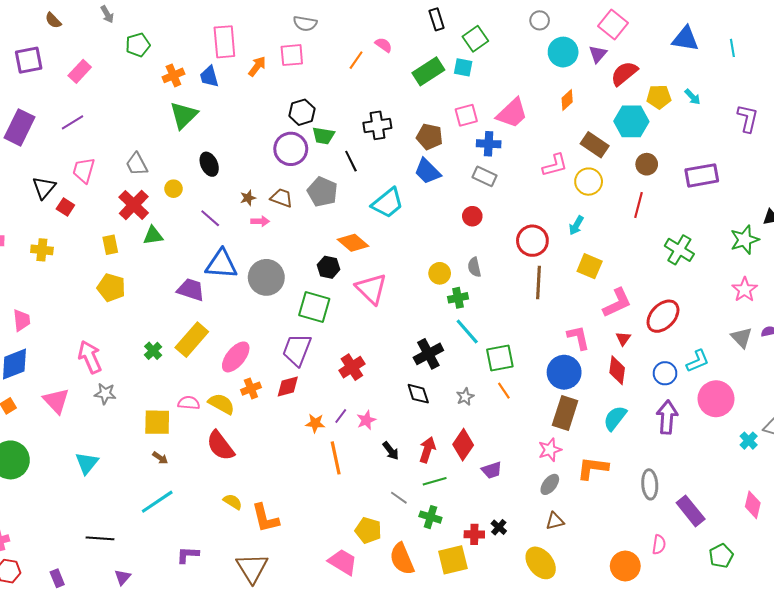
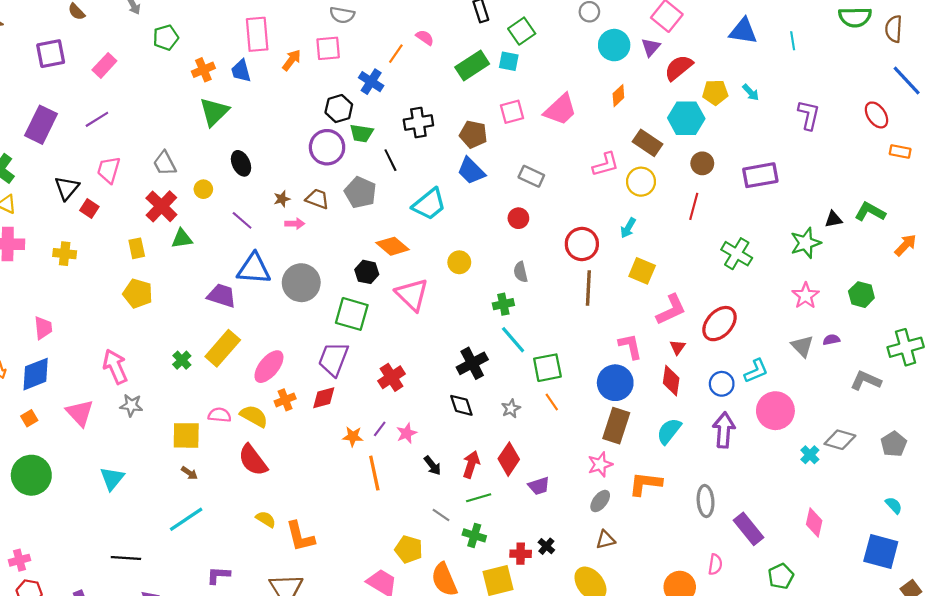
blue cross: (489, 144) -> (371, 82), moved, turned 30
yellow circle: (440, 273) -> (459, 262), moved

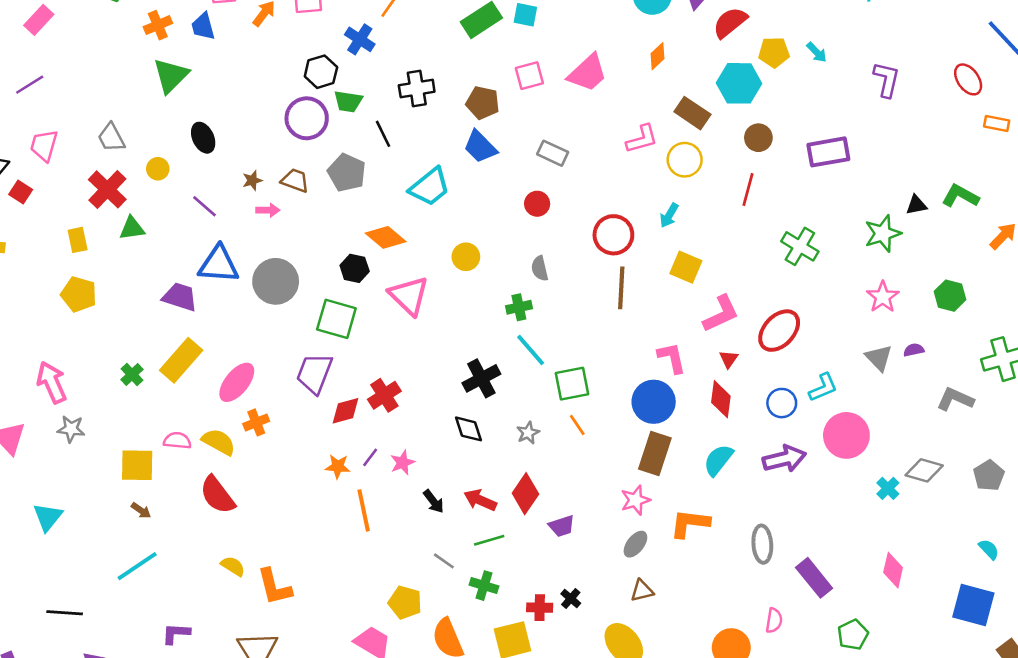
red diamond: (324, 398) -> (346, 411), moved
purple arrow: (724, 430) -> (784, 459), turned 72
red arrow: (471, 464) -> (480, 500), turned -84

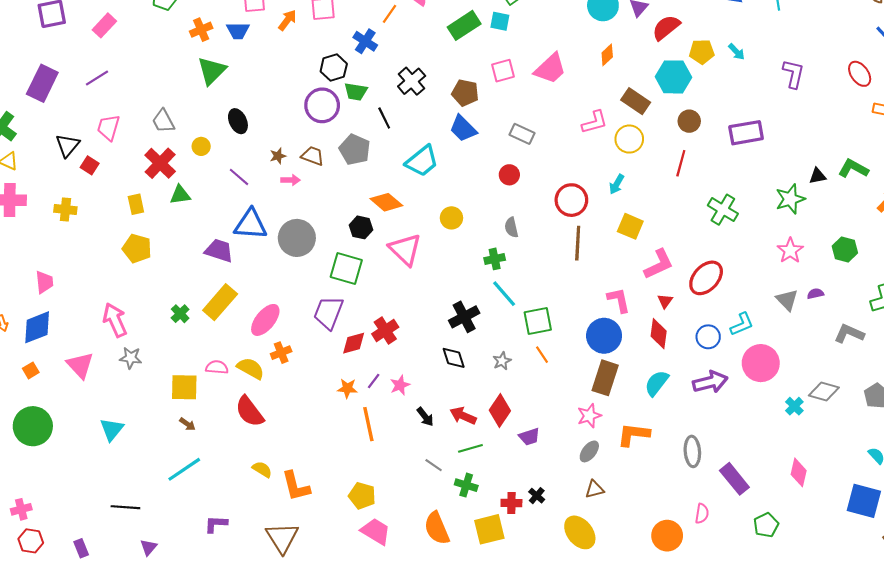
blue trapezoid: (203, 26) -> (238, 31), turned -75
black cross: (417, 89) -> (412, 81), turned -32
yellow pentagon: (405, 602) -> (362, 496), moved

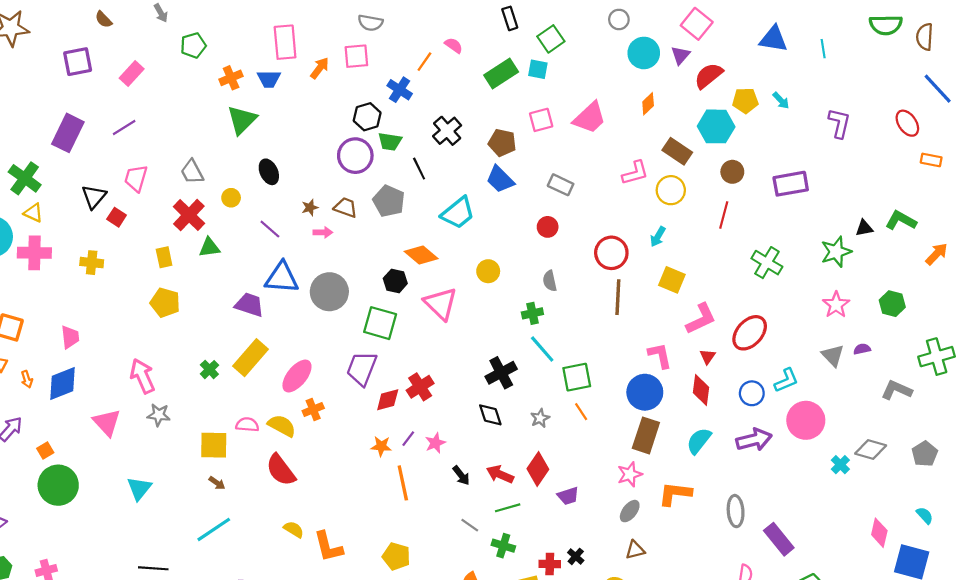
orange square: (31, 370) -> (45, 451), moved
pink diamond: (799, 472) -> (879, 533), moved

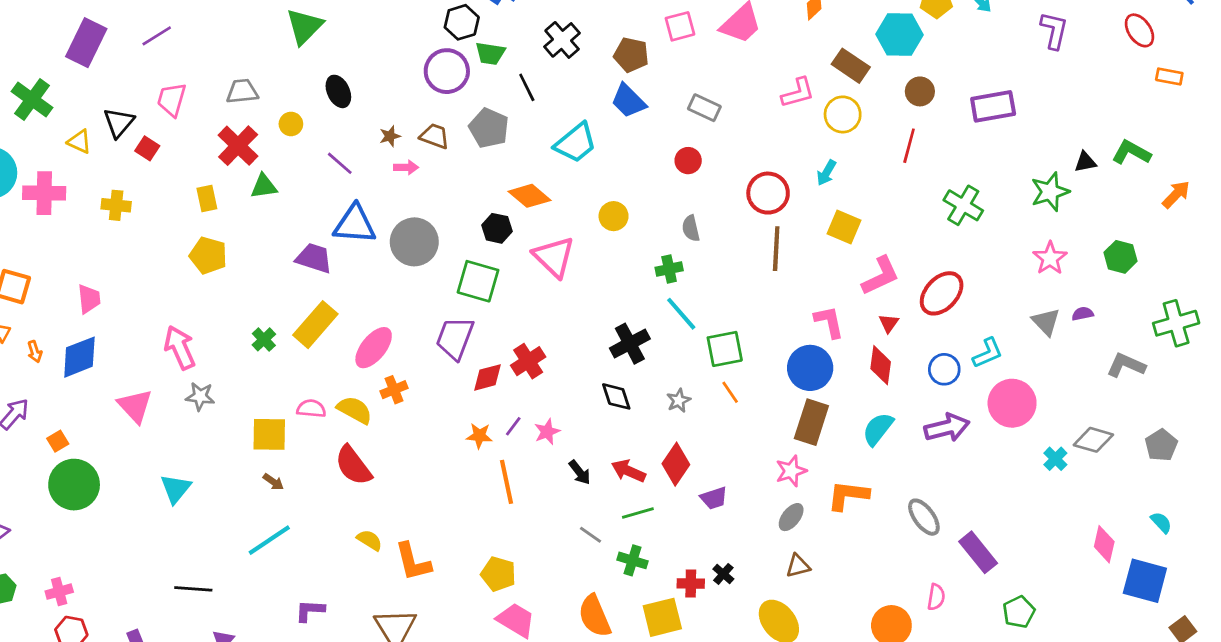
gray trapezoid: (192, 172) -> (242, 91), turned 112
yellow triangle: (33, 213) -> (79, 142), moved
gray ellipse: (736, 511) -> (924, 517), turned -32

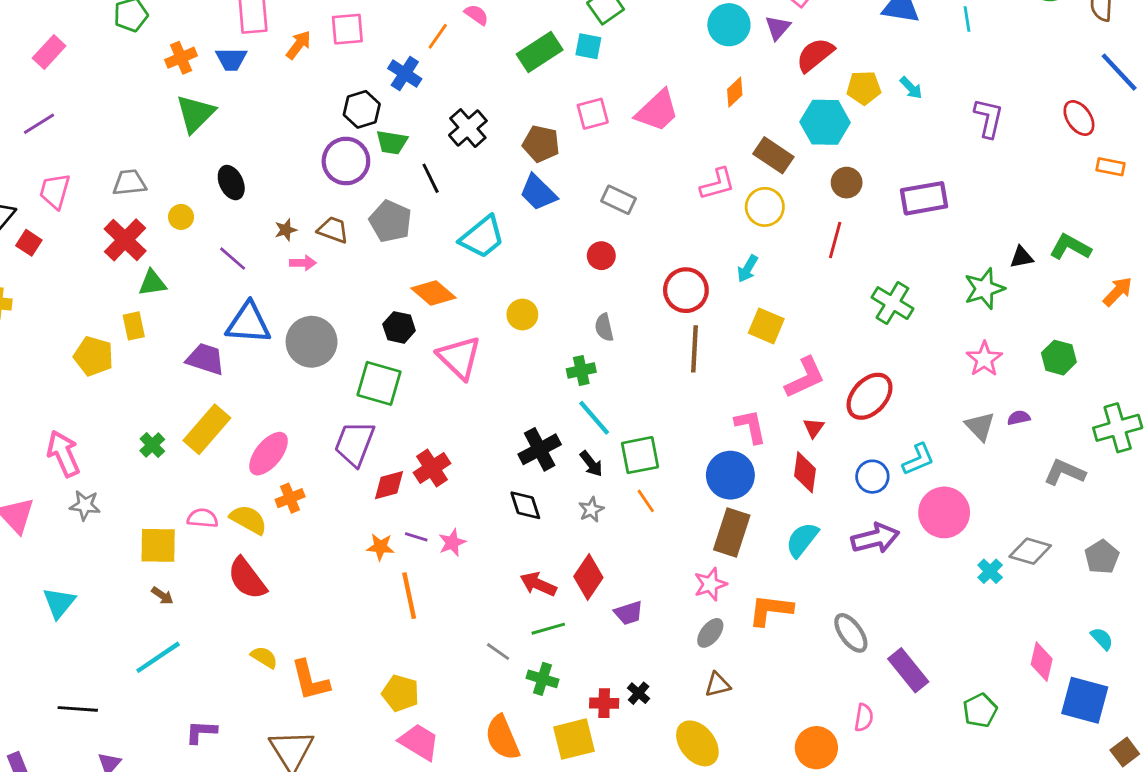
yellow rectangle: (207, 199) -> (134, 326), moved
purple line: (513, 426) -> (416, 537), turned 70
black arrow: (580, 472) -> (591, 464), moved
green pentagon: (1019, 612) -> (980, 710), moved

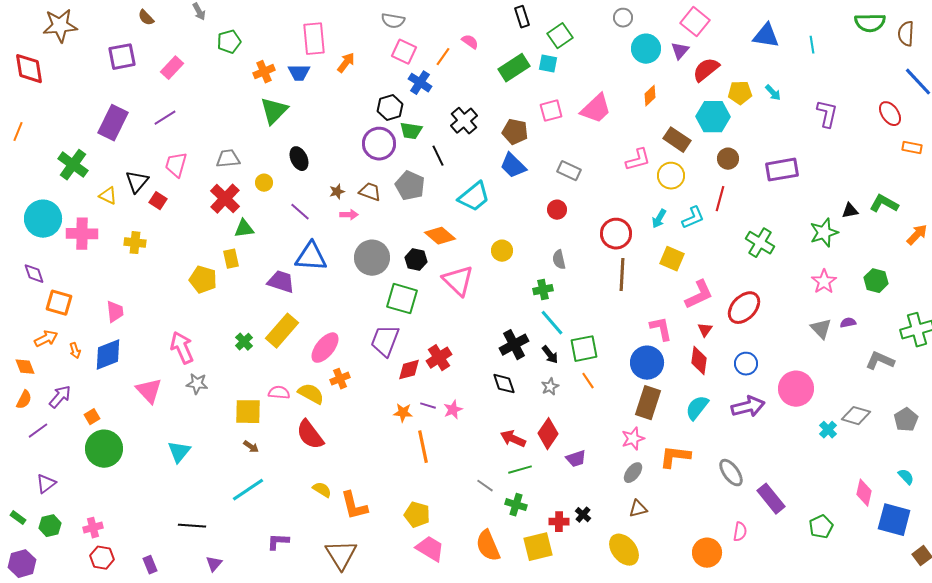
pink square: (347, 29) -> (404, 52), moved, turned 30
gray circle: (312, 342) -> (372, 258), moved
cyan L-shape: (918, 459) -> (693, 218), moved

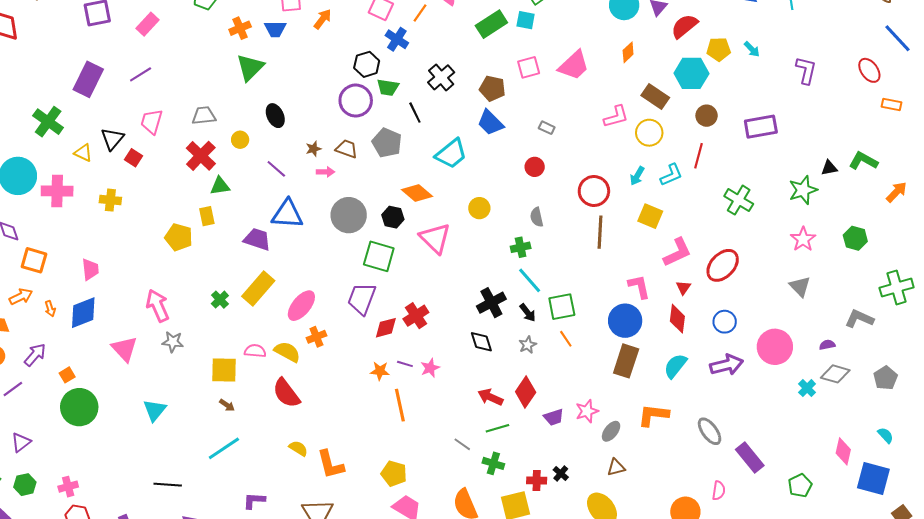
gray rectangle: (569, 171) -> (547, 128), size x0.7
purple semicircle: (848, 323) -> (827, 345), moved
pink star: (633, 439) -> (587, 411), moved

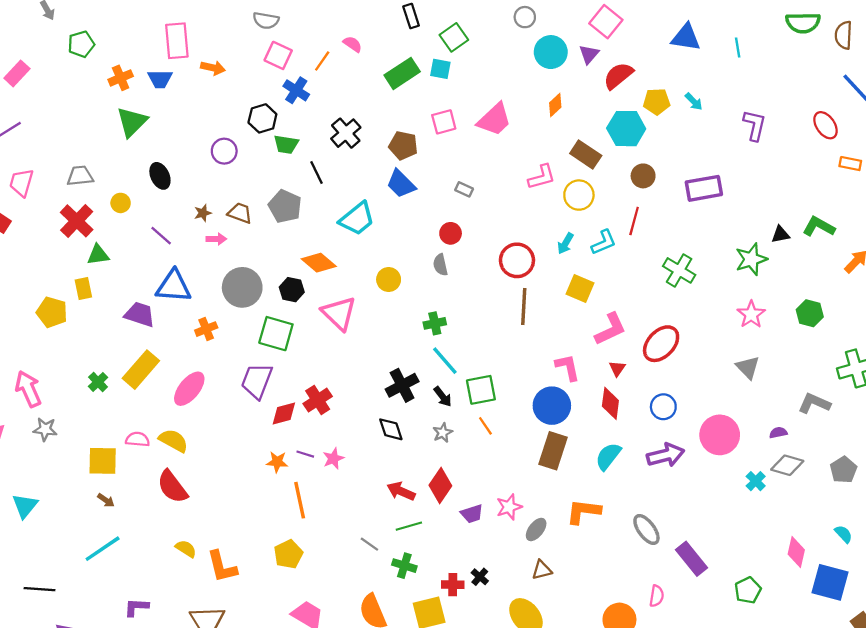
orange arrow: (323, 19) -> (213, 68), turned 65
purple circle: (356, 101) -> (224, 151), moved, size x0.7
gray semicircle: (537, 217) -> (440, 265), moved
orange cross: (316, 337) -> (206, 329), moved
yellow pentagon: (394, 473) -> (288, 554), moved, turned 30

